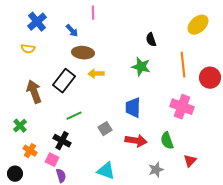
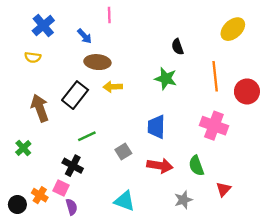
orange cross: (30, 151) -> (40, 195), moved

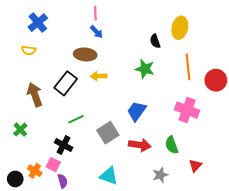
yellow ellipse: (233, 29) -> (180, 28), moved, turned -35
blue arrow: (85, 36) -> (96, 32), moved
blue trapezoid: (156, 127) -> (137, 111), turned 35
gray square: (123, 152) -> (108, 133), size x1.5

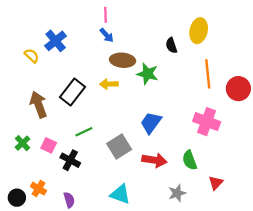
blue cross: (38, 23) -> (56, 41), moved
yellow semicircle: (29, 50) -> (32, 56), turned -144
brown ellipse: (85, 54) -> (123, 60), moved
green star: (145, 69) -> (148, 74), moved
pink square: (53, 165) -> (49, 145), moved

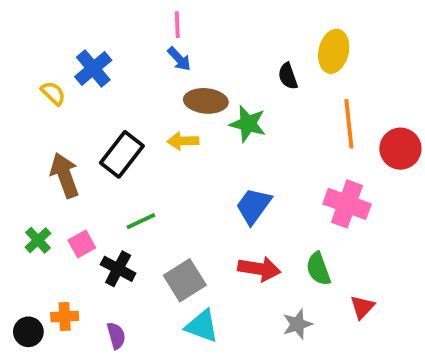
pink square: (49, 145) -> (82, 244), turned 35
gray square: (119, 147) -> (185, 280), moved
orange cross: (38, 189) -> (65, 317), turned -35

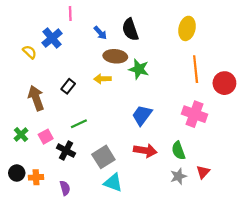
pink line: (177, 25) -> (70, 13), moved
black semicircle: (288, 76) -> (130, 30), moved, size x1.5
black rectangle: (122, 154) -> (68, 86), size x0.6
gray star: (297, 324) -> (178, 176), moved
black circle: (28, 332) -> (17, 173), moved

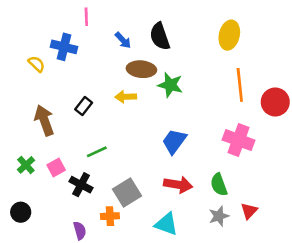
blue cross: (52, 38) -> (64, 47), turned -36
orange cross: (36, 177) -> (110, 216), moved
cyan triangle: (113, 183) -> (166, 224), moved

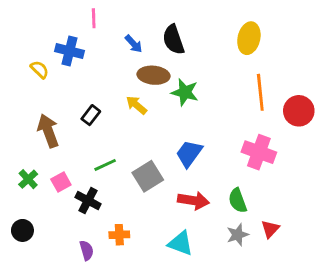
yellow arrow: (126, 97) -> (136, 105), turned 42
gray square: (127, 193) -> (148, 176), moved

